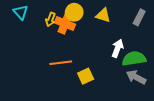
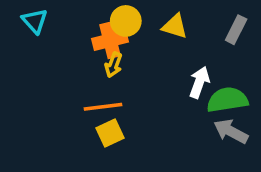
yellow arrow: (51, 19) -> (113, 65), moved
orange cross: (65, 24) -> (110, 40), turned -36
yellow square: (86, 76) -> (110, 133), moved

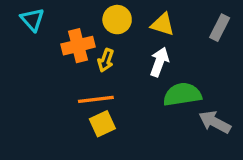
orange cross: (110, 40) -> (78, 46), moved
white arrow: (199, 82) -> (159, 62), moved
green semicircle: (227, 100) -> (182, 94), moved

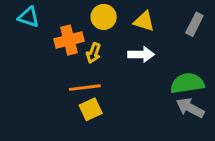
cyan triangle: (32, 20) -> (29, 17), turned -30
white arrow: (159, 62) -> (141, 54), turned 70
green semicircle: (182, 94) -> (187, 83), moved

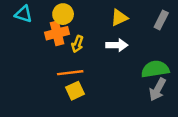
yellow circle: (104, 17) -> (63, 14), moved
yellow triangle: (144, 21) -> (119, 18), turned -42
gray arrow: (190, 108) -> (158, 89), turned -90

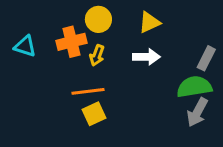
cyan triangle: (24, 14) -> (25, 46), moved
yellow circle: (63, 14) -> (98, 19), moved
gray rectangle: (161, 20) -> (206, 58), moved

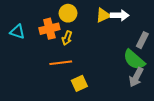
white arrow: (146, 57) -> (120, 15), moved
green semicircle: (194, 87) -> (134, 60), turned -130
yellow square: (94, 114) -> (79, 83), moved

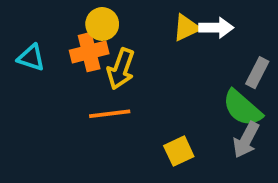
yellow circle: (68, 13) -> (102, 24), moved
yellow arrow: (67, 38) -> (121, 69), size x1.5
yellow square: (79, 83) -> (179, 151), moved

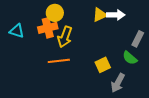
green semicircle: (242, 108) -> (130, 58), size x0.7
gray arrow: (246, 140) -> (118, 83), moved
yellow square: (179, 151) -> (103, 65), moved

